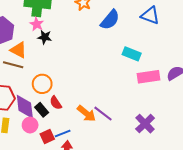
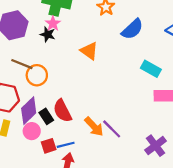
black star: (45, 37) -> (48, 34), moved
orange triangle: (18, 50) -> (89, 51), moved
orange circle: (42, 84) -> (37, 75), moved
red semicircle: (56, 103) -> (62, 111), size x1.5
purple diamond: (25, 107) -> (29, 111), turned 45

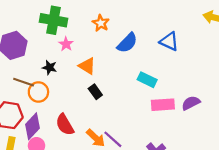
pink star: (53, 24) -> (66, 44), moved
black star: (48, 34) -> (50, 67), moved
black rectangle: (46, 116) -> (95, 92), moved

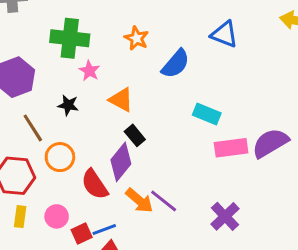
blue triangle: (169, 41) -> (224, 34), moved
brown line: (24, 82) -> (33, 128), turned 42
orange circle: (38, 92) -> (60, 157), moved
purple semicircle: (191, 103) -> (270, 143), size x1.4
purple diamond: (33, 126) -> (121, 162), moved

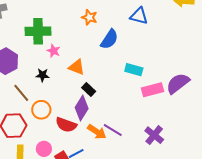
orange star: (137, 38) -> (89, 17), moved
red semicircle: (95, 184) -> (66, 125), turned -30

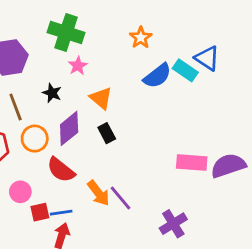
cyan rectangle: (134, 70) -> (185, 70), moved
purple diamond: (82, 108) -> (69, 128), moved

